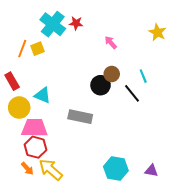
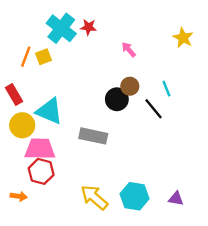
cyan triangle: (43, 95) -> (49, 111), size x1.4
orange arrow: (27, 169) -> (19, 196), moved, turned -40
yellow arrow: (51, 170) -> (94, 197), moved

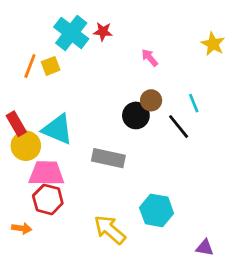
red rectangle: (14, 95) -> (16, 124), moved
cyan hexagon: (135, 196) -> (157, 210), moved
purple triangle: (176, 199) -> (205, 248), moved

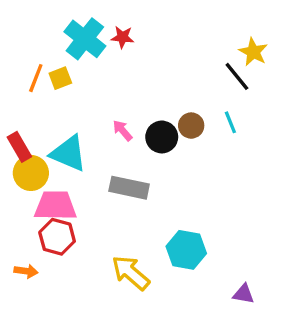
pink arrow: (150, 58) -> (122, 130), moved
brown circle: (151, 100) -> (191, 126), moved
black line: (179, 127) -> (237, 76), moved

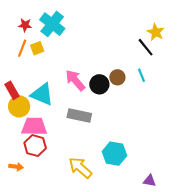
red star: (122, 37) -> (25, 25), moved
pink arrow: (122, 130) -> (75, 80), size x1.6

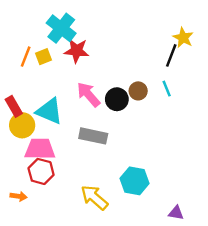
red star: (25, 25) -> (77, 51), moved, size x1.5
black line: (146, 47) -> (171, 55), turned 60

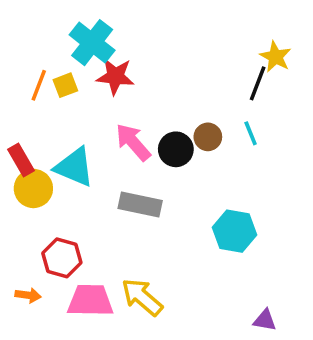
pink trapezoid: (40, 149) -> (90, 301), moved
cyan hexagon: (135, 181) -> (235, 231), moved

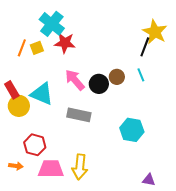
yellow star: (275, 57) -> (155, 32), size x1.4
yellow arrow: (142, 297) -> (80, 167), turned -125

